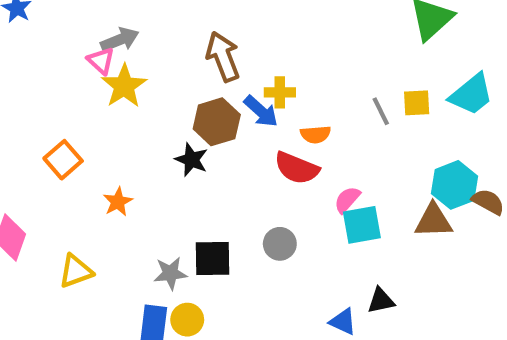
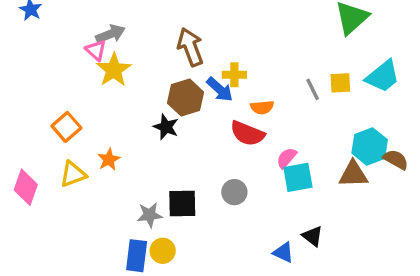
yellow triangle: (76, 271) -> (73, 174), moved
black triangle: (381, 301) -> (313, 236), turned 50

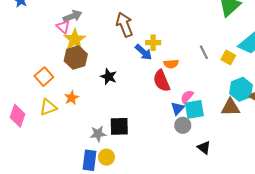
yellow square: (340, 83) -> (228, 58), moved, turned 32
brown hexagon: (185, 98) -> (76, 58), moved
red semicircle: (247, 133) -> (162, 81), turned 45
gray circle: (234, 192) -> (183, 125), moved
blue triangle: (283, 252) -> (177, 108), moved, turned 48

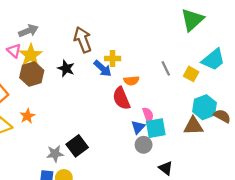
pink triangle: (63, 27) -> (14, 51), moved
black star: (109, 77) -> (66, 68), moved
pink semicircle: (187, 97) -> (148, 115), turned 120
black square: (119, 126) -> (77, 146), turned -36

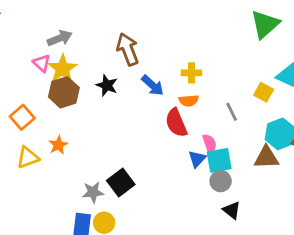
yellow cross: (113, 58) -> (191, 73), moved
gray line: (166, 68) -> (232, 112), moved
gray circle: (144, 145) -> (221, 181), moved

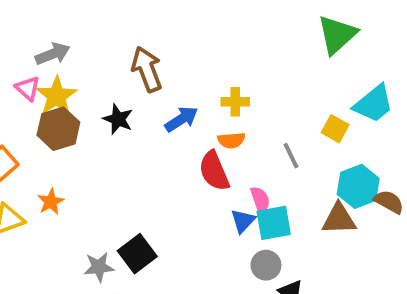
blue arrow: (153, 85) -> (181, 119), turned -75
gray circle: (221, 181) -> (266, 265), moved

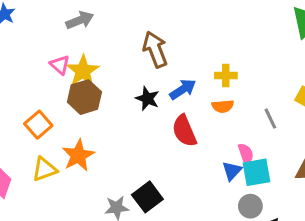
gray arrow: (53, 54) -> (80, 20), moved
black star: (118, 119) -> (147, 99), moved
red semicircle: (214, 171) -> (184, 131), moved
orange star: (51, 202) -> (78, 155), size x1.5

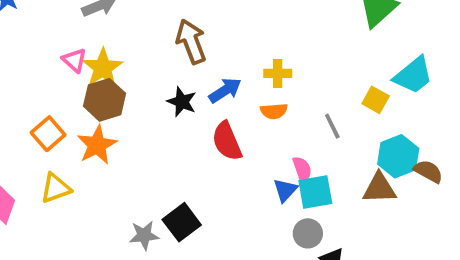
orange star: (78, 155) -> (97, 145), moved

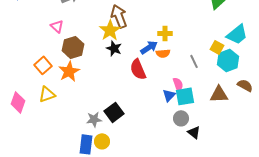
yellow star: (103, 68) -> (110, 30), moved
blue arrow: (225, 90) -> (149, 47), moved
cyan hexagon: (398, 156) -> (228, 60), moved

